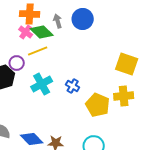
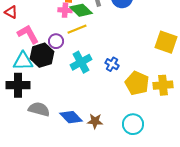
pink cross: (26, 32) -> (65, 10), turned -32
yellow cross: (124, 96) -> (163, 85), moved

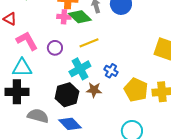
yellow line: (77, 29) -> (89, 43), moved
black hexagon: (42, 55) -> (67, 95), moved
brown star: (95, 121) -> (94, 90), moved

